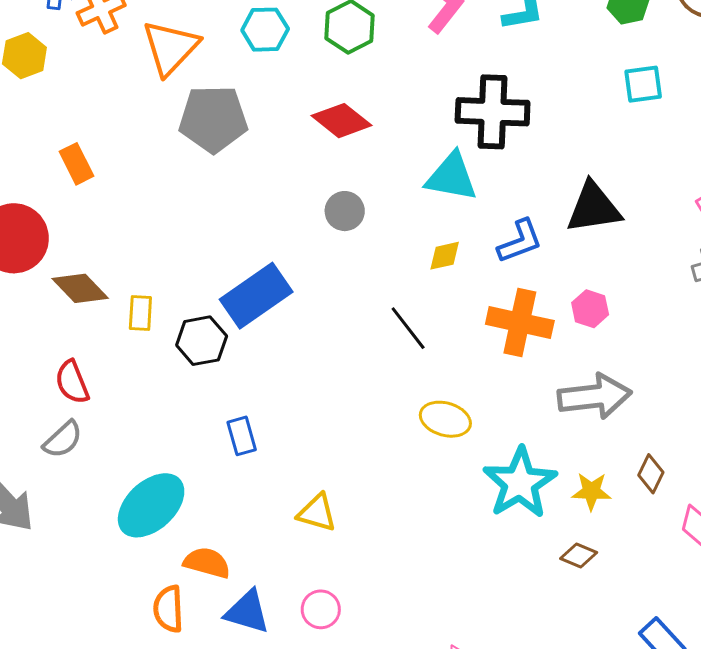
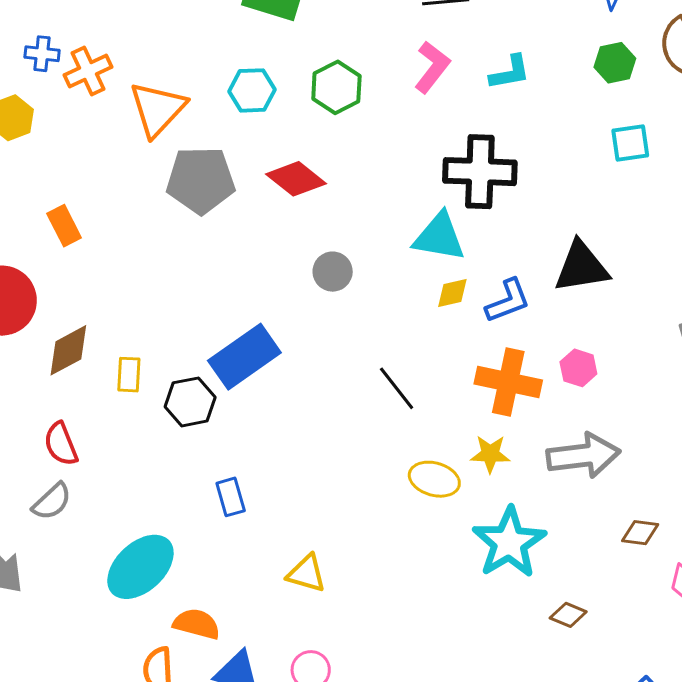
red diamond: (341, 121) -> (296, 179), moved
yellow diamond: (445, 256) -> (452, 293), moved
brown diamond: (80, 288) -> (68, 350), turned -74
brown diamond: (651, 474) -> (640, 533), turned 72
yellow star: (591, 491) -> (490, 454), moved

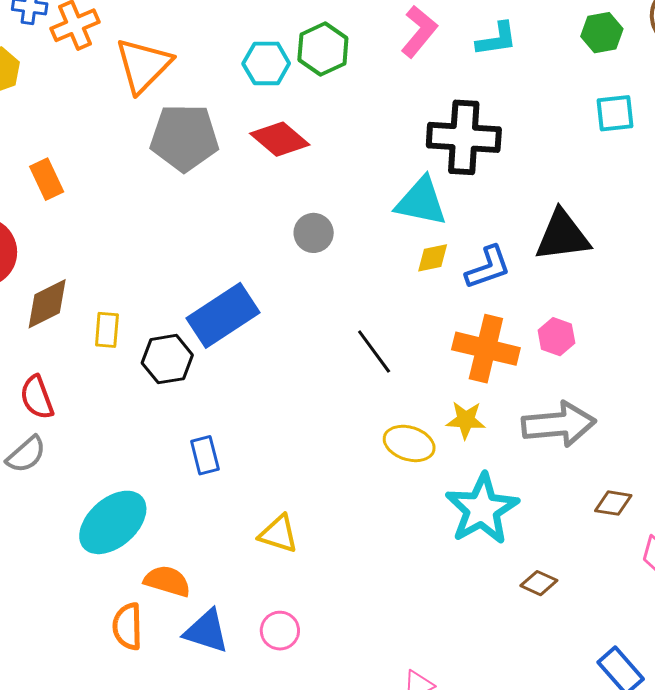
cyan hexagon: (252, 90) -> (266, 63), moved

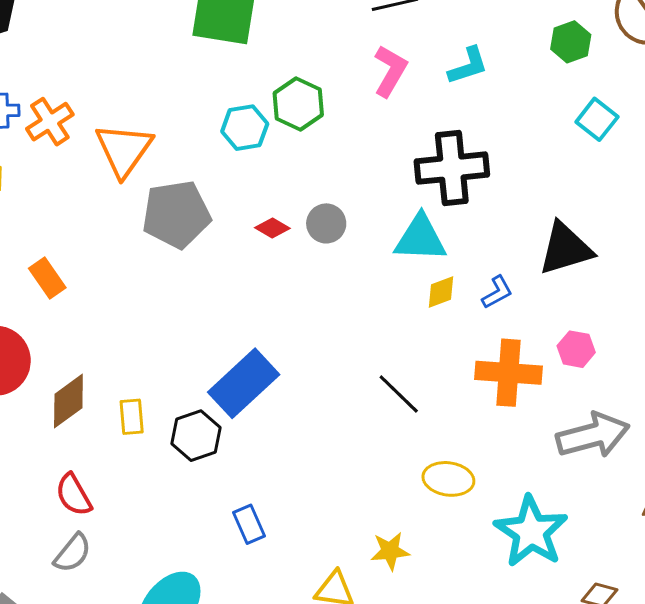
cyan square: (615, 113) -> (597, 119), turned -36
red diamond: (280, 139) -> (272, 228), moved, size x0.6
gray circle: (314, 233) -> (326, 223), moved
blue L-shape: (488, 267) -> (497, 292), size x0.7
yellow star: (466, 420) -> (390, 551), moved

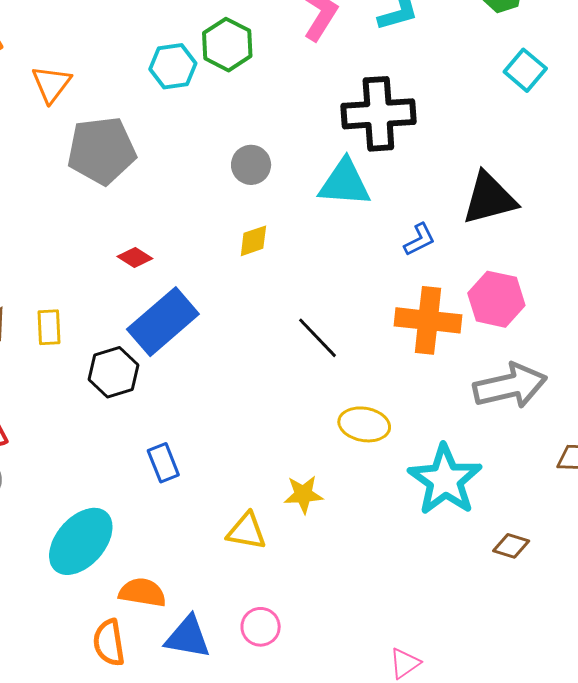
orange triangle: (124, 150) -> (51, 84), size x0.7
red diamond: (272, 228) -> (135, 258), moved
yellow diamond: (441, 292) -> (253, 241), moved
pink hexagon: (576, 349) -> (496, 299), size x1.5
yellow rectangle: (132, 417) -> (49, 327), moved

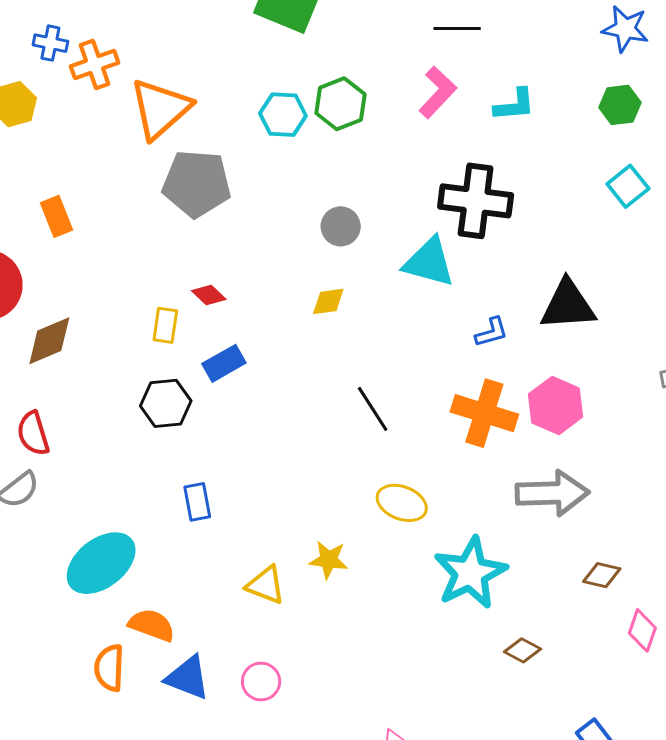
orange triangle: (51, 84) -> (160, 109), size x1.6
blue rectangle: (163, 322) -> (224, 363), size x0.6
yellow rectangle: (49, 327) -> (165, 325), moved

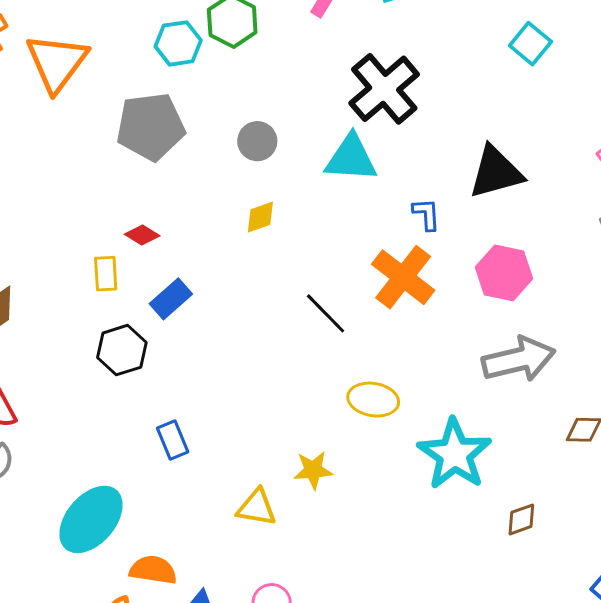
gray pentagon: (197, 184) -> (151, 127), moved
black cross: (476, 201) -> (384, 89), turned -36
blue L-shape: (492, 332) -> (426, 214), turned -66
orange cross: (484, 413) -> (403, 277), moved, turned 32
brown diamond: (523, 650) -> (521, 519), turned -36

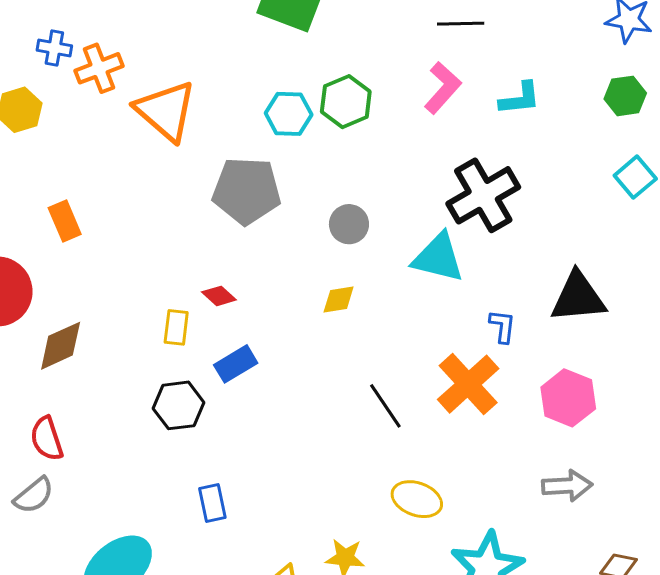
orange triangle: (57, 62) -> (166, 111), turned -36
gray arrow: (519, 359) -> (567, 486), size x0.7

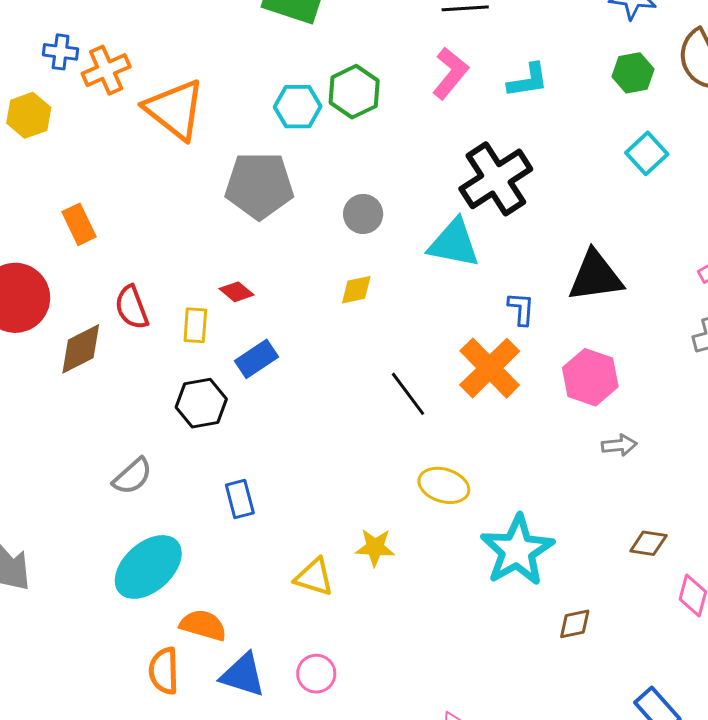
red semicircle: (47, 439) -> (132, 307), moved
gray arrow: (567, 486) -> (619, 445), moved, size x0.7
gray semicircle: (34, 495) -> (132, 476), moved

